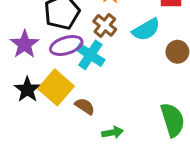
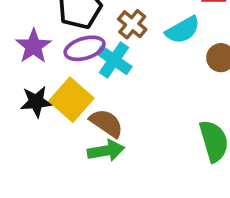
black star: (27, 89) -> (36, 102), turned 30
brown semicircle: (85, 106) -> (106, 123), size x1.4
green arrow: (113, 133) -> (106, 151), moved, size x1.4

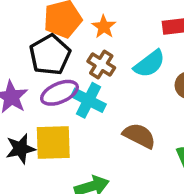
yellow square: (71, 100) -> (53, 142), turned -36
brown semicircle: (106, 123) -> (139, 136), moved

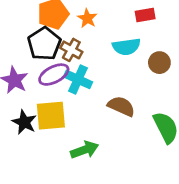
brown cross: (101, 64) -> (71, 50), moved
cyan semicircle: (149, 64) -> (126, 47), turned 32
black star: (20, 149) -> (24, 122), turned -30

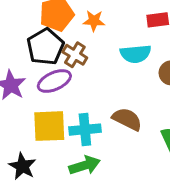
orange star: (87, 18) -> (94, 21), turned -30
cyan cross: (78, 79) -> (85, 130), moved, turned -32
black star: (24, 122) -> (22, 166), moved

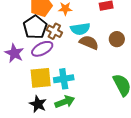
cyan semicircle: (136, 54) -> (80, 29), moved
brown semicircle: (127, 119) -> (89, 43), moved
black star: (22, 166) -> (38, 104), moved

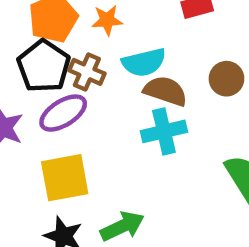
cyan cross: (64, 79) -> (164, 131), moved

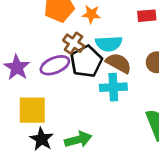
black pentagon: (44, 66) -> (86, 61), moved
yellow square: (65, 178) -> (32, 110), moved

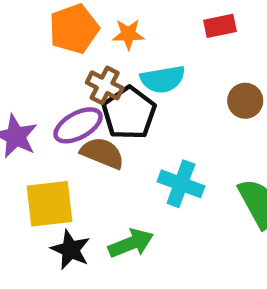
brown semicircle: (119, 63) -> (102, 153), moved
cyan cross: (113, 87) -> (181, 184), moved, turned 30

